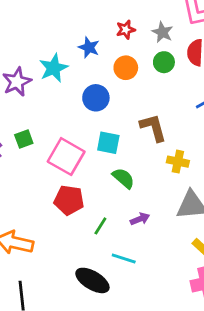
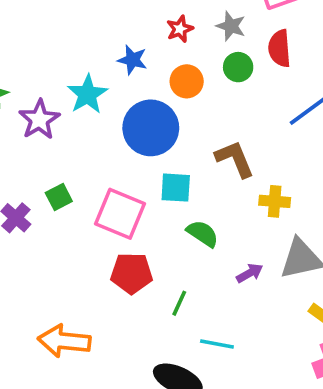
blue circle: (96, 98) -> (151, 128), size x1.5
purple arrow: (140, 219) -> (250, 273), moved

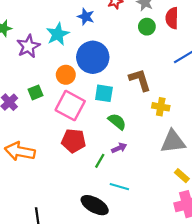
orange circle: (187, 81) -> (66, 75), moved
purple arrow: (250, 273) -> (119, 148), moved
orange arrow: (64, 341) -> (20, 151), moved

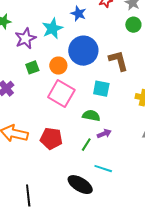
brown L-shape: (140, 80) -> (118, 61), moved
green square: (35, 92) -> (32, 67), moved
cyan square: (104, 93) -> (101, 89), moved
green semicircle: (117, 122) -> (91, 116), moved, turned -30
red pentagon: (74, 141) -> (51, 138), moved

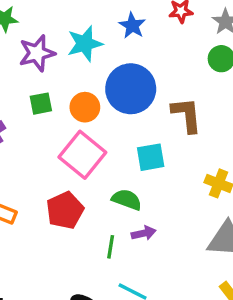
cyan square: (101, 89) -> (151, 157), turned -30
red pentagon: (51, 138) -> (65, 210), moved, turned 30
green line: (86, 145) -> (111, 247), turned -32

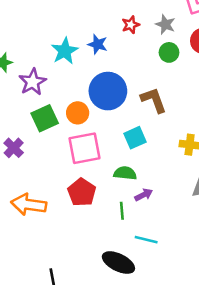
cyan star: (85, 44) -> (65, 51), moved
green square: (41, 104) -> (45, 118), size x1.5
pink square: (82, 155) -> (84, 148), turned -36

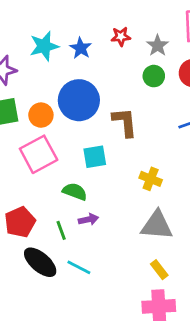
pink square: (84, 148) -> (39, 154), turned -32
red pentagon: (82, 192) -> (20, 222), moved
green line: (122, 211) -> (61, 230), turned -30
black ellipse: (118, 263) -> (40, 262), moved

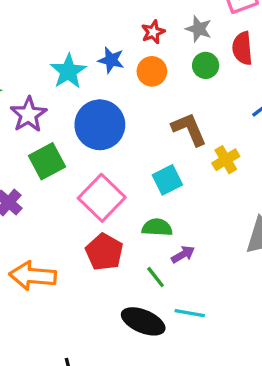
blue circle: (79, 100) -> (100, 125), moved
orange circle: (41, 115) -> (152, 71), moved
yellow cross: (151, 179) -> (226, 160), moved, turned -35
red pentagon: (20, 222) -> (104, 252), moved

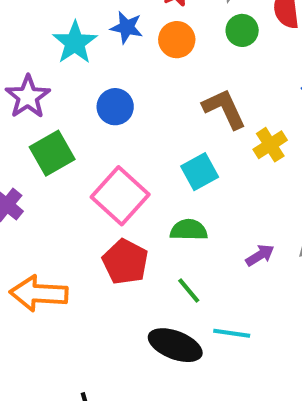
blue circle: (100, 125) -> (115, 107), size x0.6
purple arrow: (183, 254) -> (260, 255), moved

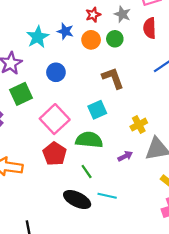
green circle: (242, 30) -> (115, 39), moved
yellow cross: (270, 145) -> (139, 125), moved
green semicircle: (189, 230) -> (89, 140), size x1.4

